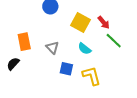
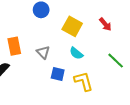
red arrow: (104, 22) -> (105, 24), moved
green line: (114, 41) -> (116, 61), moved

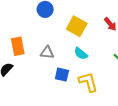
gray triangle: (43, 52) -> (47, 53), turned -40

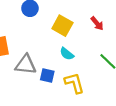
gray triangle: (47, 53) -> (26, 65), moved, size x1.5

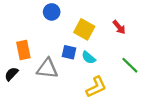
blue square: (47, 75) -> (69, 52), moved
yellow L-shape: (74, 83) -> (96, 87), turned 80

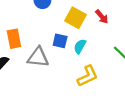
red arrow: (119, 27) -> (102, 17), moved
cyan semicircle: (89, 58) -> (80, 46), turned 80

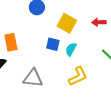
red arrow: (102, 17) -> (99, 22), moved, turned 128
gray triangle: (38, 57) -> (33, 78), moved

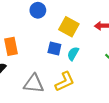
yellow L-shape: (78, 76) -> (65, 82), moved

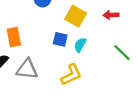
gray triangle: (34, 84) -> (27, 69), moved

